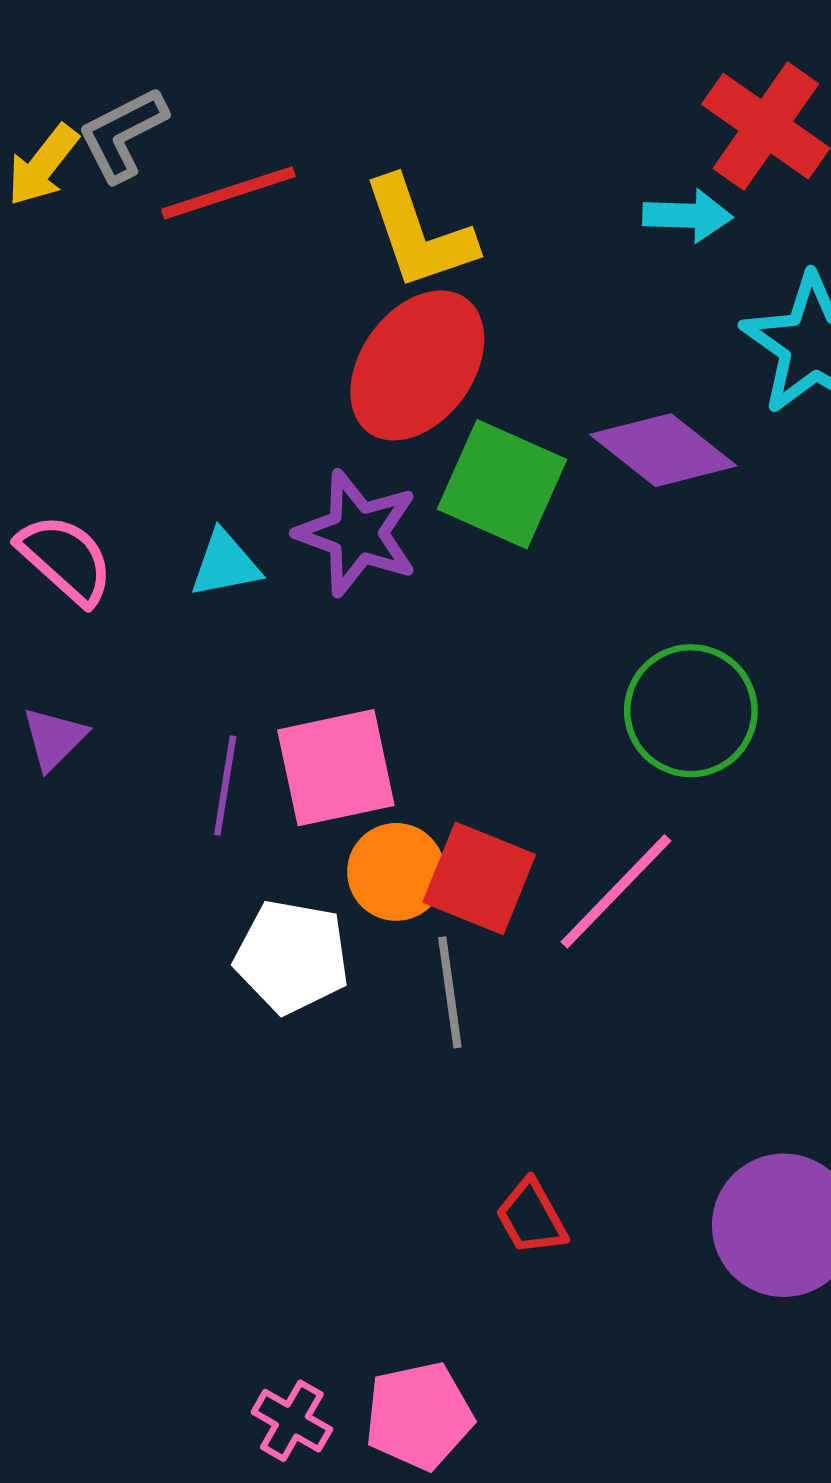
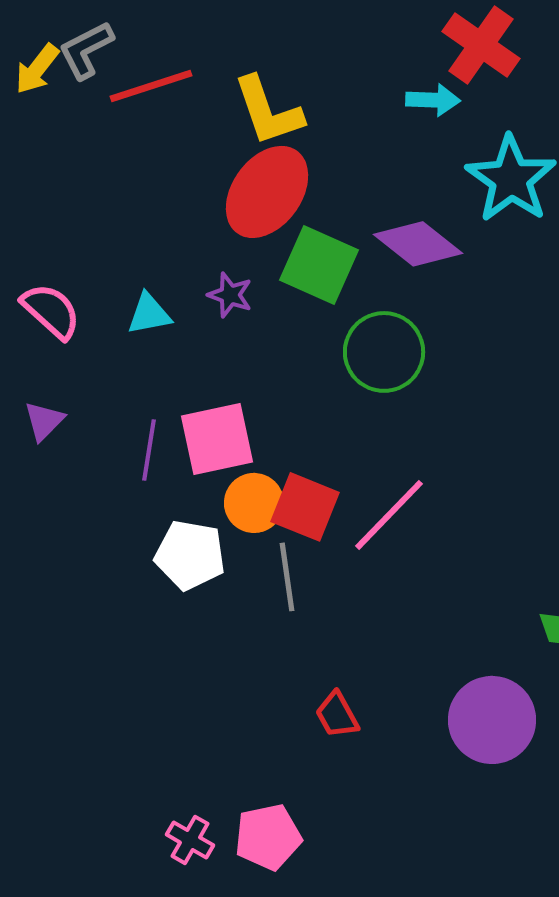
purple star: (357, 533) -> (230, 295), size x0.6
green circle: (691, 711) -> (384, 352), moved

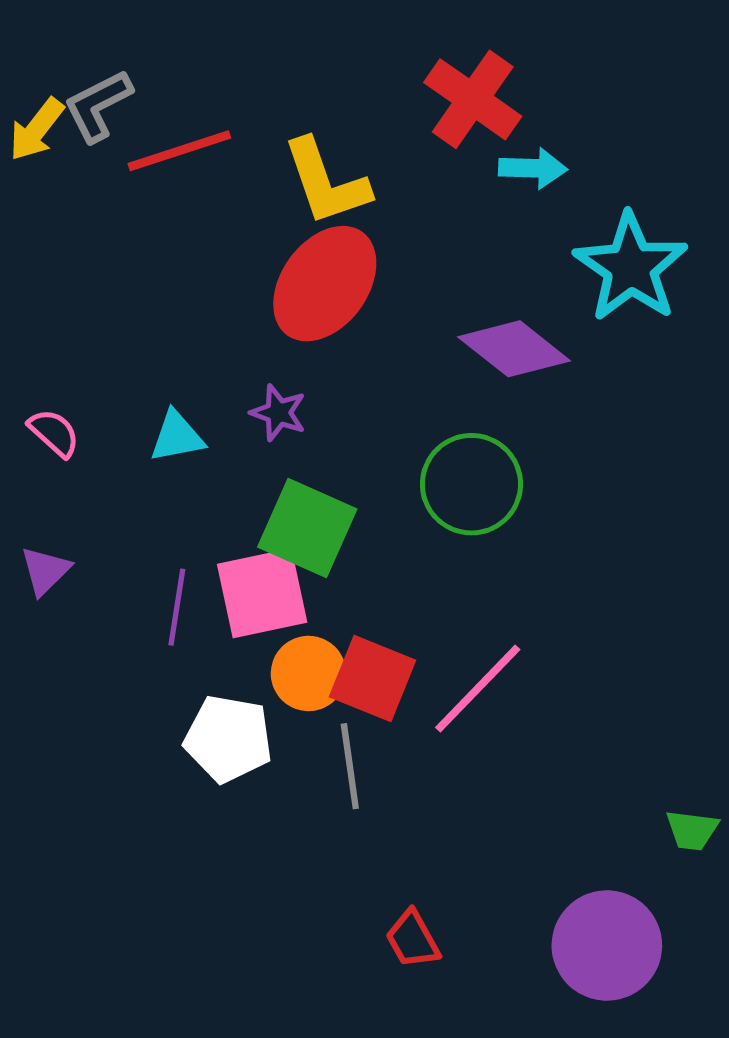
red cross: (481, 45) -> (473, 99), moved
green square: (319, 265) -> (307, 528), moved
pink semicircle: (51, 311) -> (54, 433), size x0.7

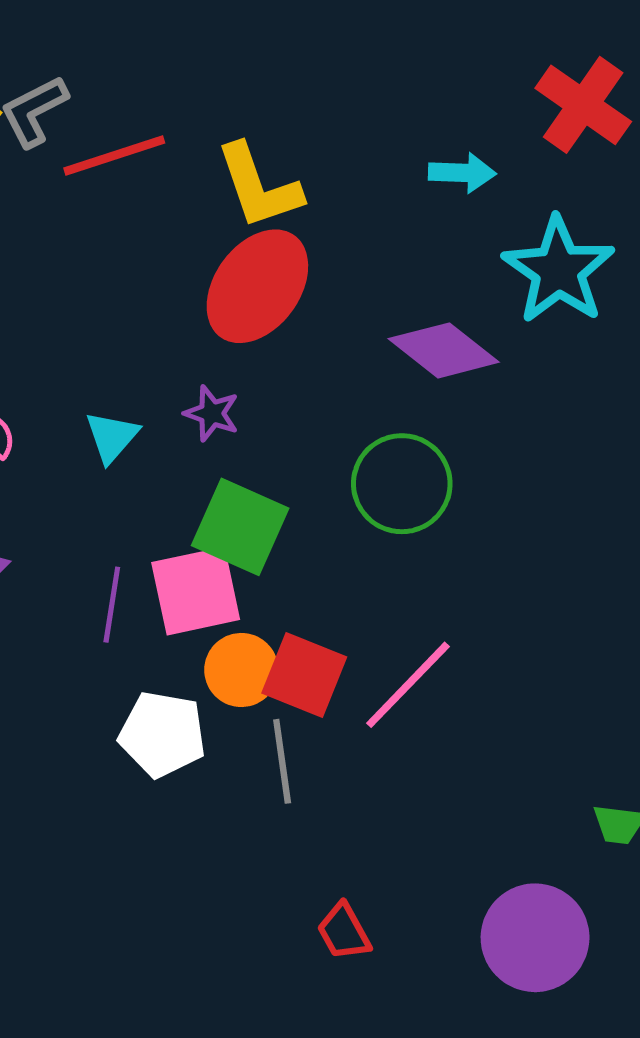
red cross: (473, 99) -> (583, 105), moved
cyan triangle: (177, 437) -> (112, 437), turned -38

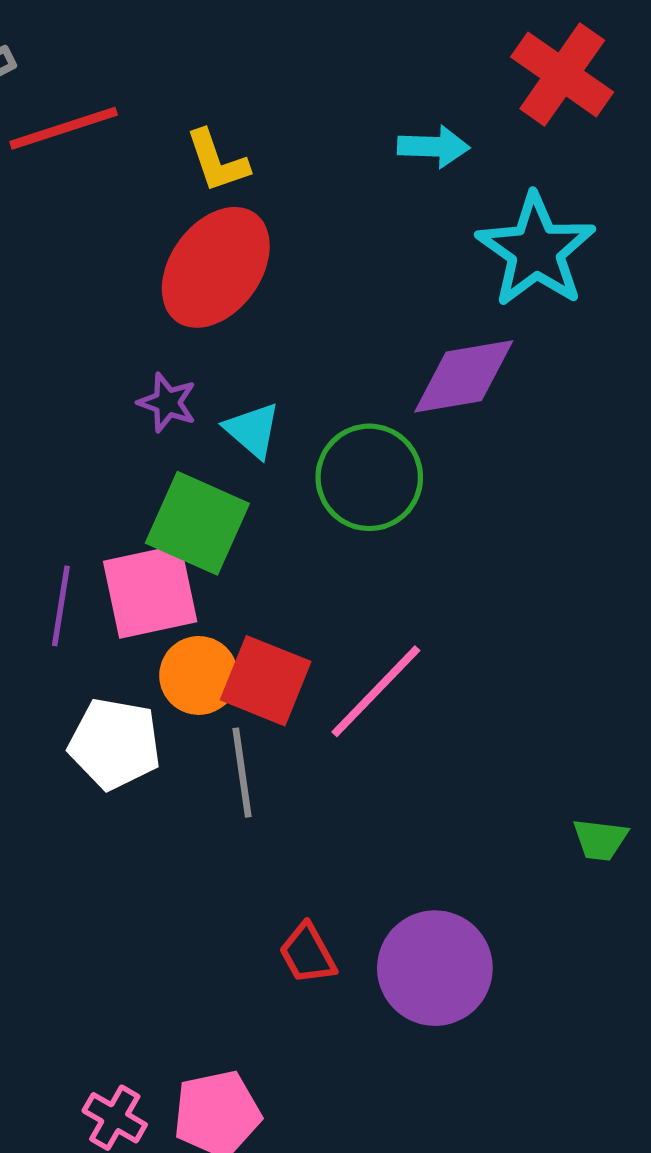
yellow L-shape: (259, 186) -> (217, 161), size x0.7
purple diamond: (444, 350) -> (464, 376), moved, turned -48
cyan triangle: (112, 437) -> (253, 430), moved, turned -30
purple circle: (535, 938) -> (435, 968), moved

